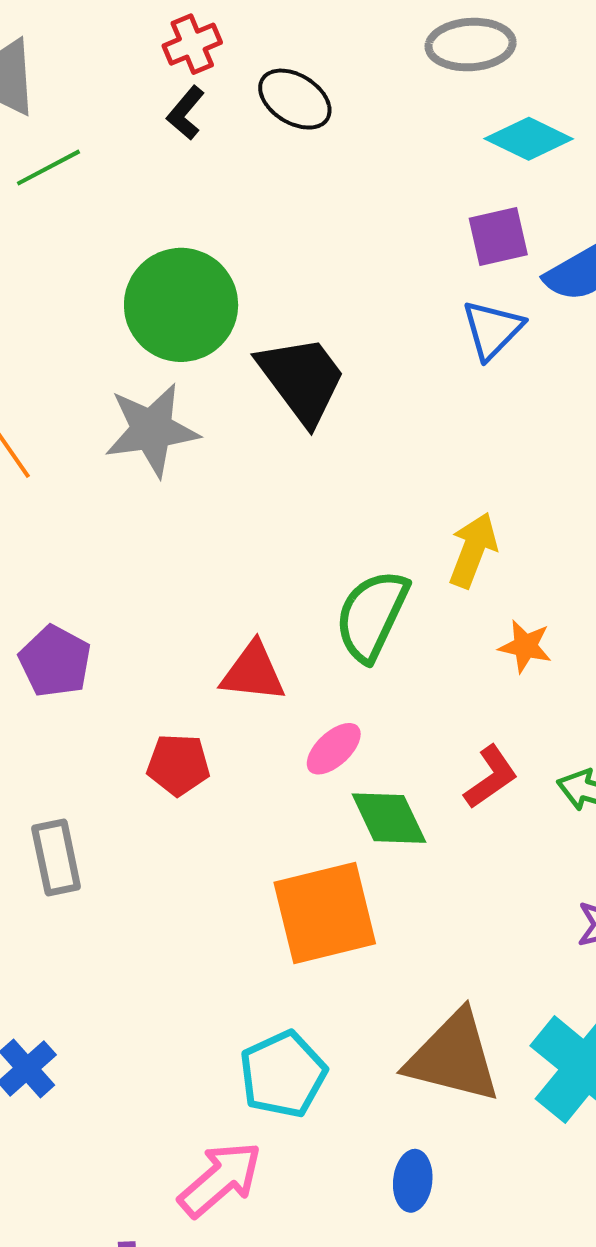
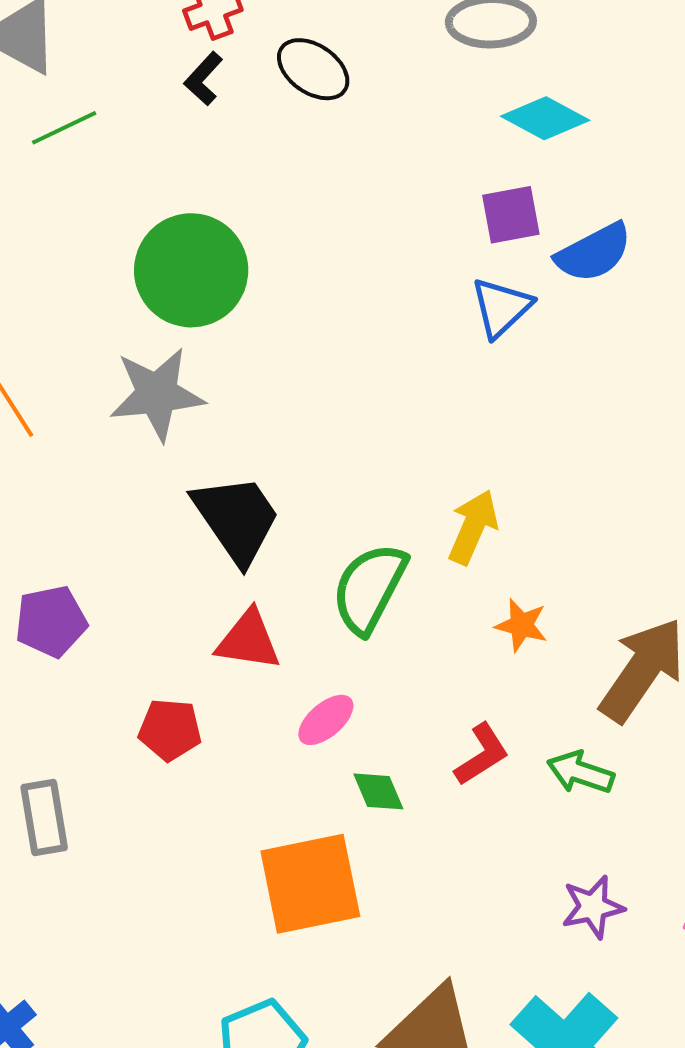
black trapezoid: (302, 379) -> (237, 519), moved
purple pentagon: (55, 661) -> (51, 621), turned 30
green diamond: (389, 818) -> (378, 791), size x0.7

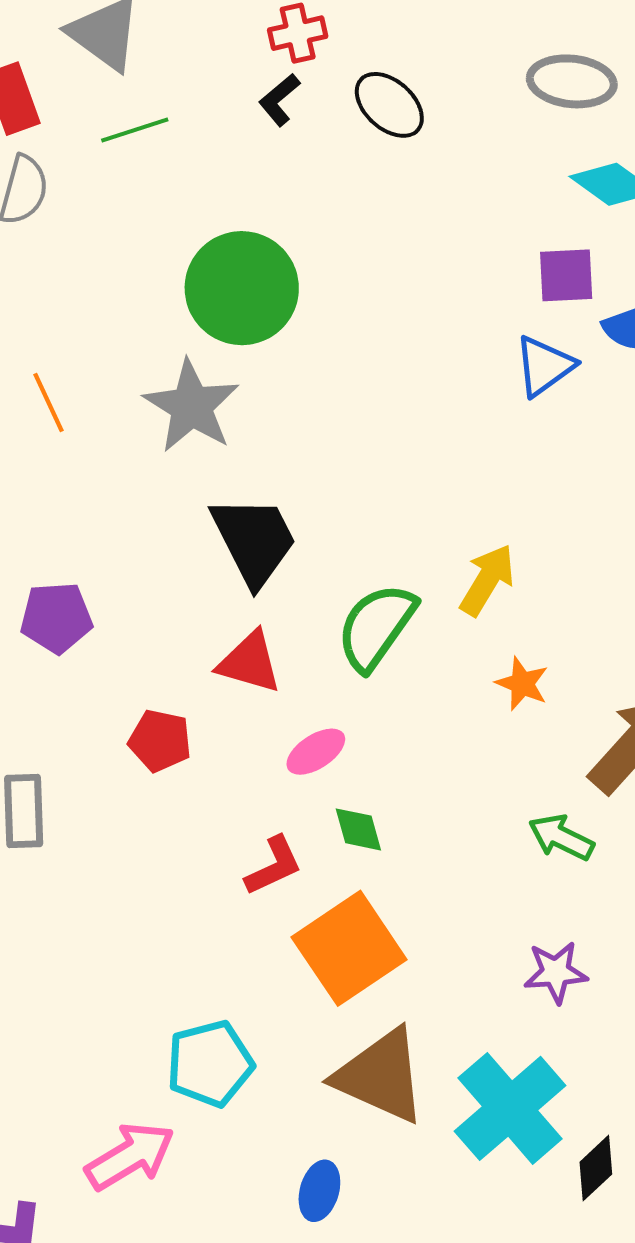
gray star: (157, 394) -> (191, 406), turned 30
red L-shape: (482, 755) -> (274, 866), moved
orange square: (310, 884) -> (349, 948), moved, turned -30

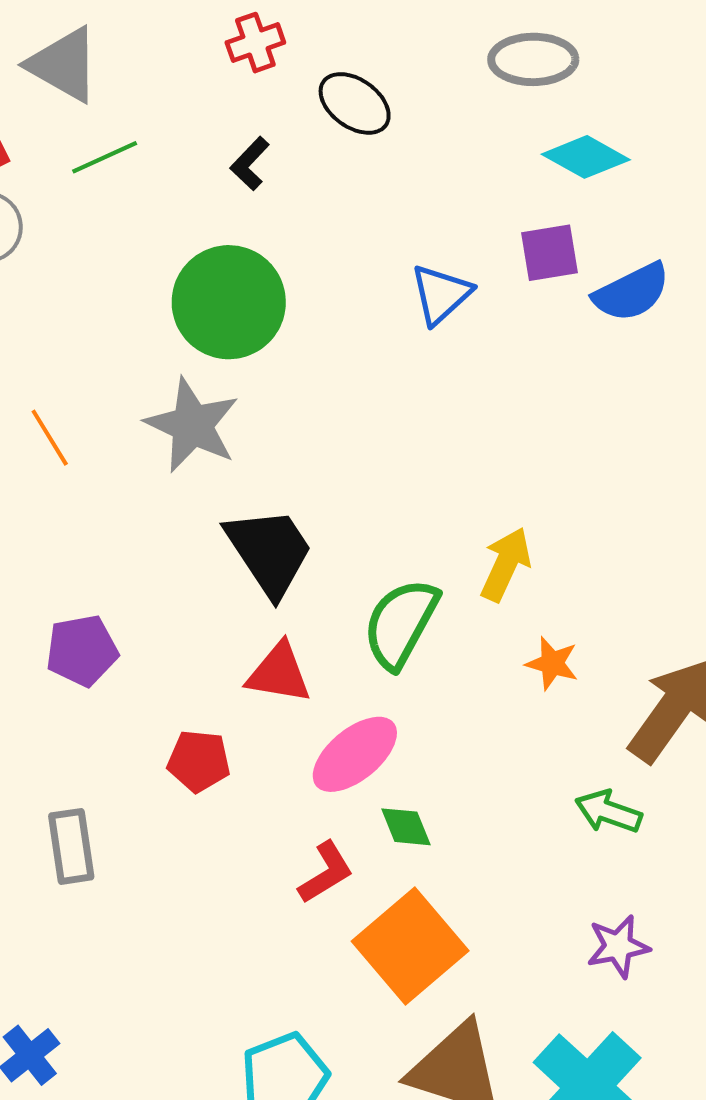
black L-shape: (279, 100) -> (250, 164), moved
blue triangle: (544, 366) -> (441, 294), moved
pink ellipse: (316, 752) -> (355, 754), size x1.5

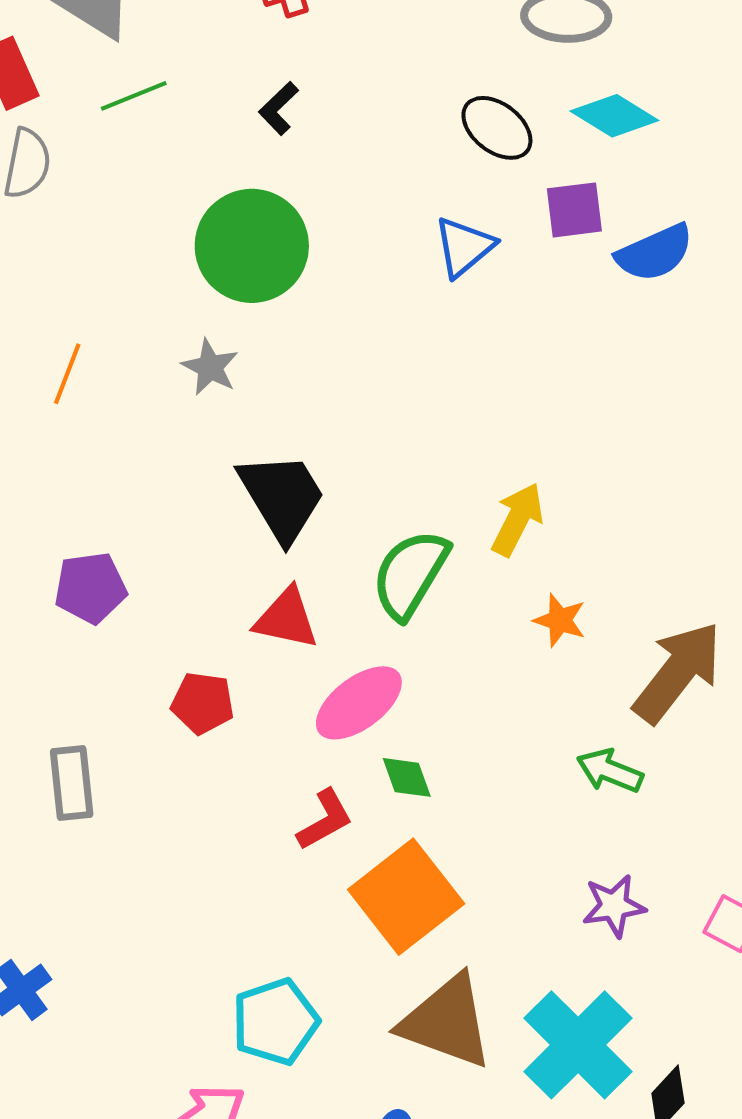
black ellipse: (355, 103) -> (497, 128), moved
gray star: (192, 425) -> (210, 367), size x0.6
orange line: (50, 438) -> (67, 374), turned 50

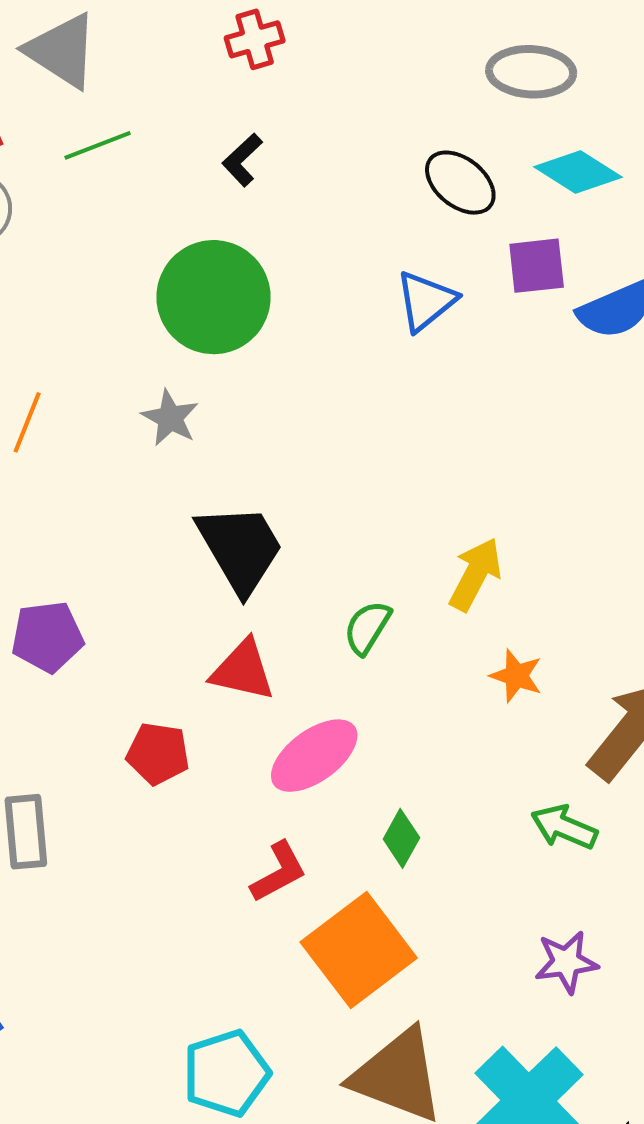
green semicircle: (410, 574) -> (367, 627), size x0.6
green diamond: (407, 777) -> (401, 838), moved, turned 48

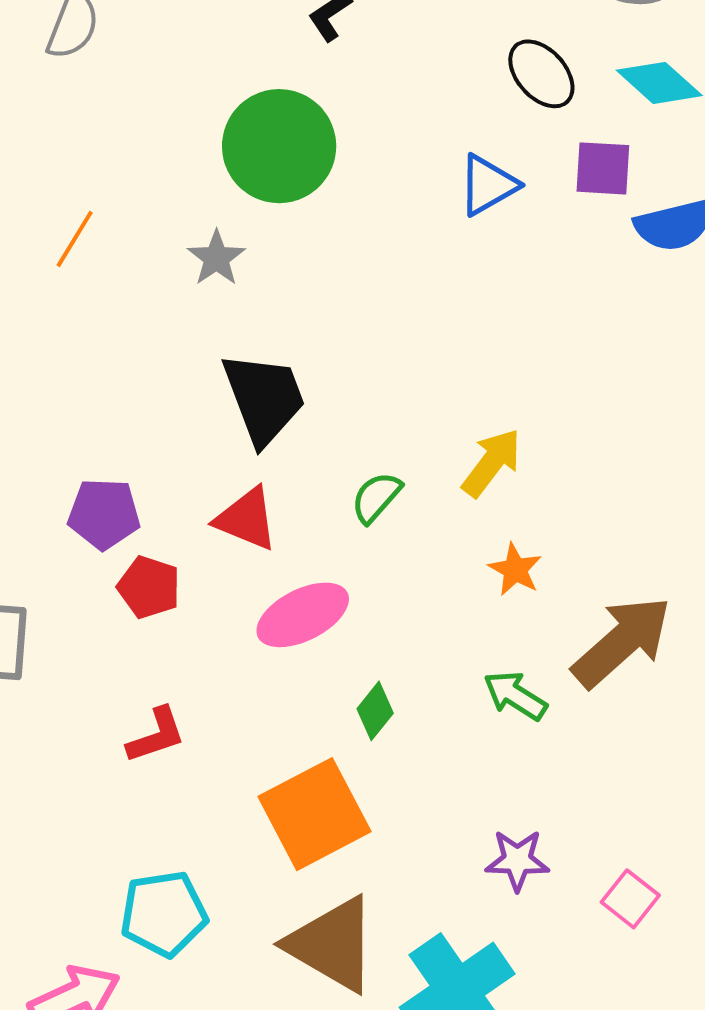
purple pentagon: (47, 637) -> (104, 514), moved
green arrow: (564, 827) -> (515, 696), moved
red L-shape: (279, 872) -> (156, 735), moved

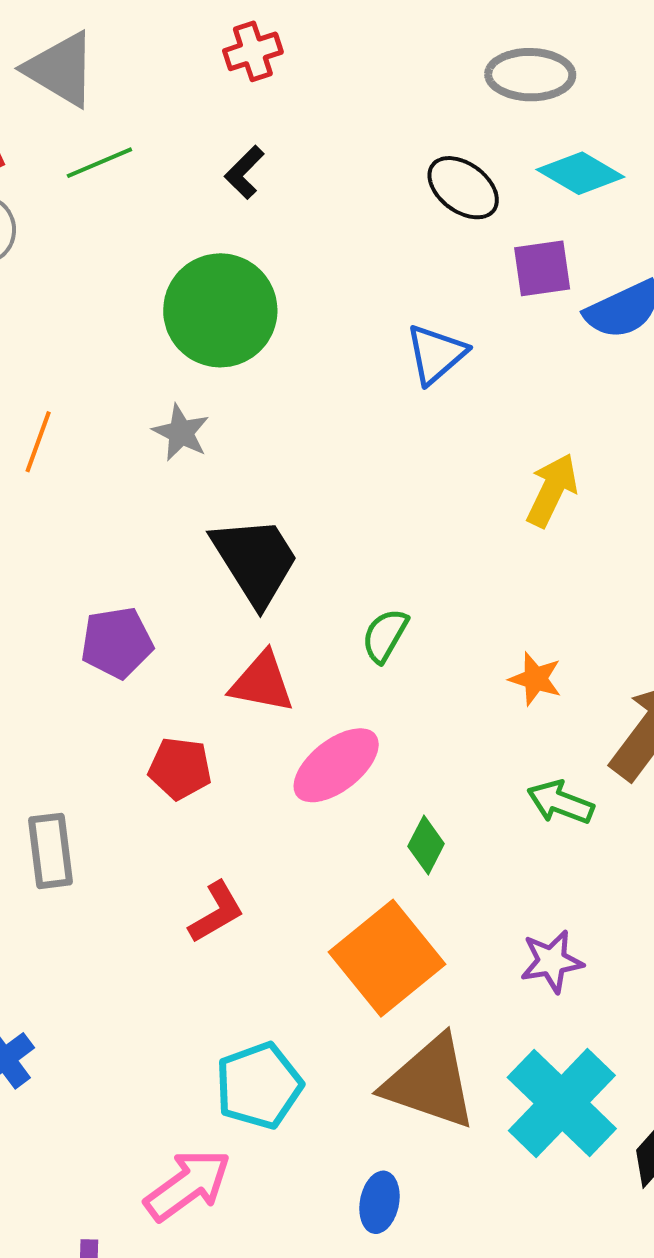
blue triangle: (488, 185) -> (436, 354), moved
yellow arrow: (492, 463) -> (552, 490), moved
purple pentagon: (104, 514) -> (117, 643), moved
purple star: (517, 860) -> (552, 961), moved

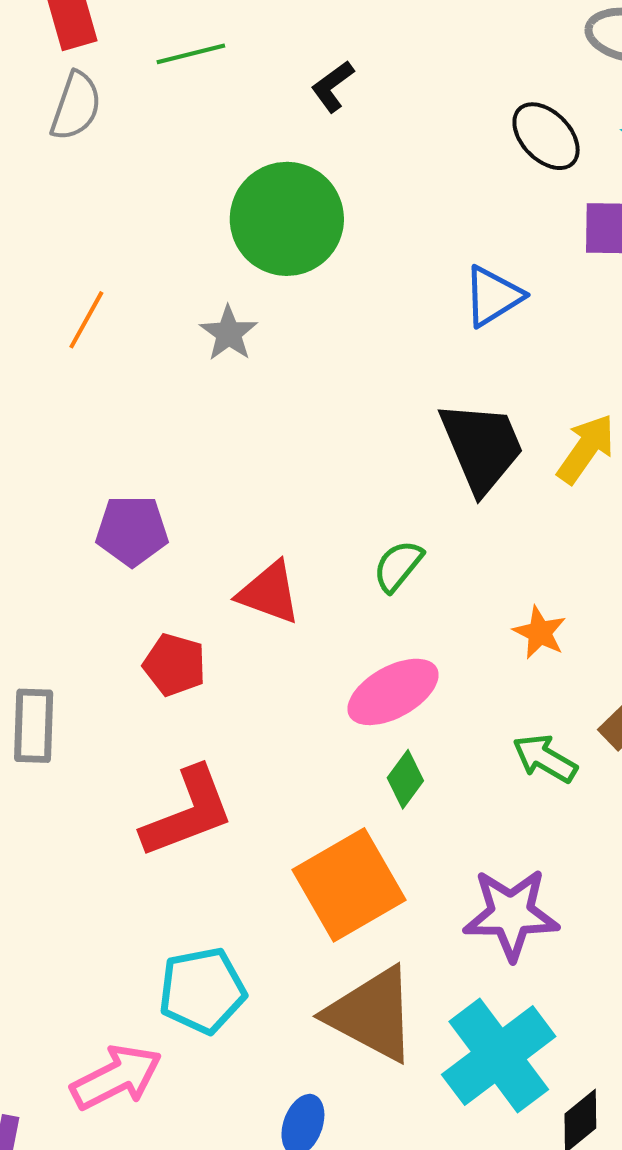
black trapezoid: (255, 561) -> (482, 447), moved
pink ellipse: (336, 765) -> (393, 692), moved
red L-shape: (216, 912) -> (188, 812), size x1.6
purple star: (552, 961) -> (511, 914), size x1.5

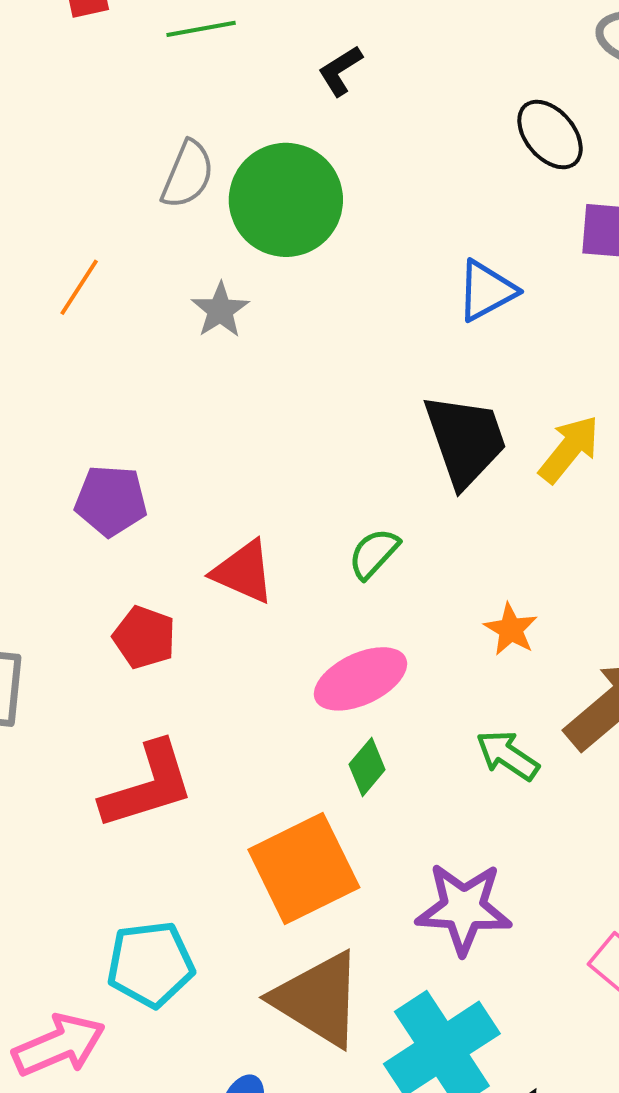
gray semicircle: (76, 106) -> (188, 175), moved

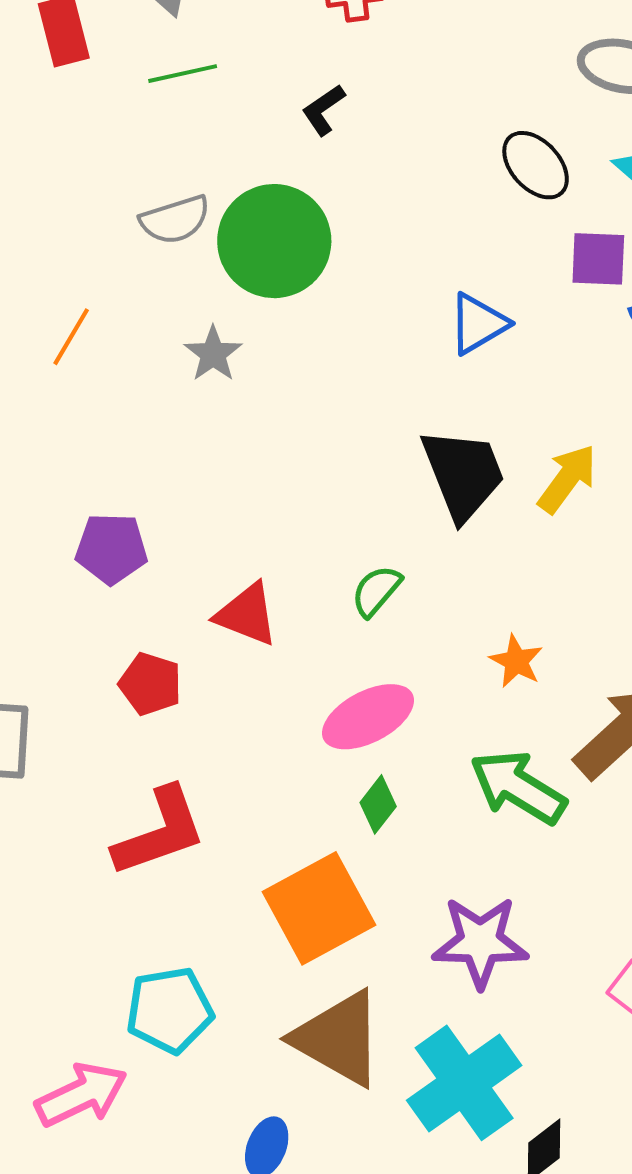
gray semicircle: (188, 175) -> (175, 220), turned 52
green arrow: (508, 755) -> (518, 787), size x1.5

